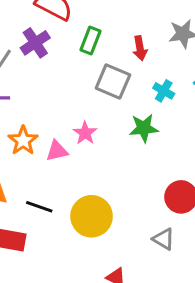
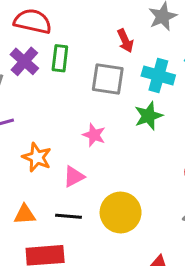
green rectangle: (91, 41) -> (60, 58), moved
cyan cross: (164, 91) -> (158, 76), size x1.5
pink triangle: (57, 151) -> (74, 177), moved

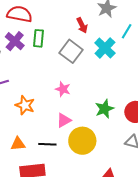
cyan cross: (158, 76) -> (105, 48), turned 30
gray square: (108, 79) -> (71, 51), turned 30
green star: (149, 116) -> (105, 109), moved
pink triangle: (74, 177) -> (64, 120), moved

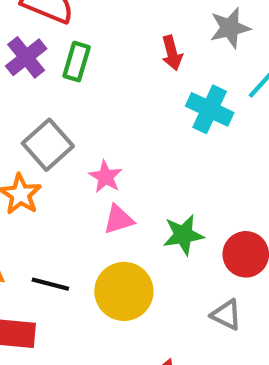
cyan cross: (105, 48) -> (210, 109), turned -30
gray square: (71, 51) -> (48, 145), moved
pink triangle: (64, 120) -> (118, 219), moved

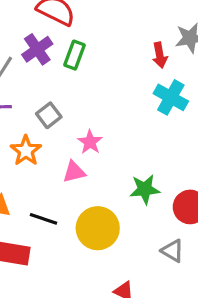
red arrow: (172, 53) -> (160, 55), moved
gray square: (48, 145) -> (49, 115), size x0.7
pink triangle: (118, 219) -> (74, 172), moved

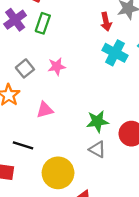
pink star: (90, 142) -> (57, 67), moved, turned 30
yellow circle: (98, 228) -> (58, 173), moved
gray triangle: (173, 251) -> (97, 149), moved

